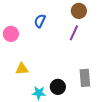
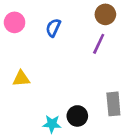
pink circle: (11, 34) -> (15, 22), moved
yellow triangle: (22, 69) -> (21, 79), moved

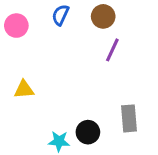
brown circle: (105, 14) -> (103, 16), moved
blue semicircle: (53, 28) -> (61, 15), moved

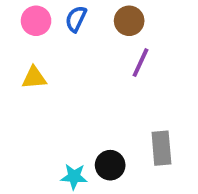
pink circle: (16, 26) -> (36, 21), moved
yellow triangle: (24, 89) -> (34, 78), moved

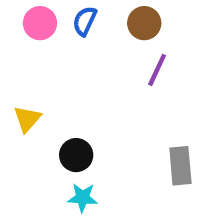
yellow triangle: (34, 78) -> (27, 119), moved, turned -44
black circle: (110, 165) -> (76, 155), moved

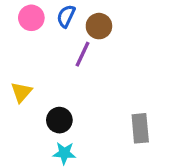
brown circle: (144, 23) -> (99, 26), moved
purple line: (157, 70) -> (82, 54), moved

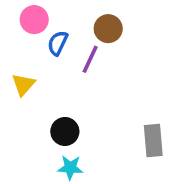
blue semicircle: (66, 16) -> (58, 43), moved
yellow triangle: (21, 92) -> (23, 85), moved

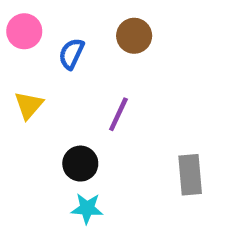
pink circle: (34, 20) -> (24, 31), moved
purple line: (90, 59) -> (118, 114), moved

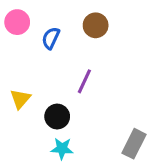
yellow triangle: (29, 105) -> (20, 99), moved
gray rectangle: (190, 175) -> (134, 144), moved, turned 32

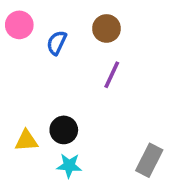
purple line: (84, 81) -> (112, 75), moved
yellow triangle: (20, 99) -> (26, 141), moved, turned 45

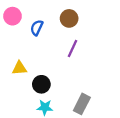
yellow triangle: (26, 141) -> (19, 68), moved
gray rectangle: (149, 160) -> (82, 104), moved

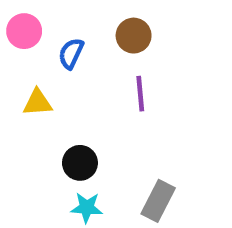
purple line: (73, 48) -> (140, 94), turned -30
yellow triangle: (19, 68) -> (38, 103), moved

